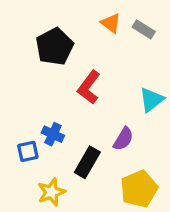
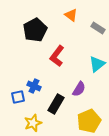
gray rectangle: (144, 29) -> (98, 28), moved

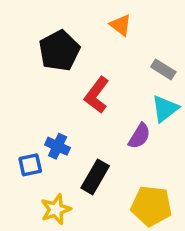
gray rectangle: (98, 28) -> (163, 69), moved
purple semicircle: (79, 89) -> (139, 136), moved
yellow pentagon: (89, 121) -> (151, 206), turned 30

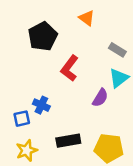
black rectangle: (95, 177) -> (68, 141), moved, turned 50
yellow star: (56, 209) -> (27, 150), moved

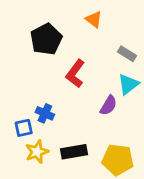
yellow star: (27, 150) -> (37, 152), moved

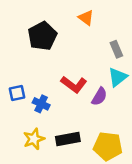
gray rectangle: (127, 54) -> (116, 49), turned 35
red L-shape: (75, 74) -> (74, 84), moved, turned -90
blue square: (24, 128) -> (17, 93), moved

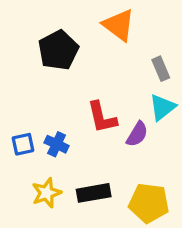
orange triangle: (86, 18) -> (119, 25), size x1.5
red L-shape: (74, 84) -> (102, 117), turned 40
blue square: (17, 93) -> (23, 144), moved

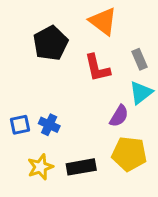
red L-shape: (102, 117) -> (97, 68), moved
yellow pentagon: (149, 203) -> (129, 154), moved

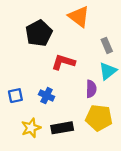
red L-shape: (97, 68) -> (63, 62), moved, turned 120
purple semicircle: (119, 116) -> (91, 89), turned -30
blue cross: (49, 125) -> (47, 96), moved

